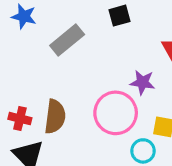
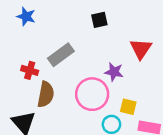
gray rectangle: (67, 40) -> (61, 55), moved
red cross: (20, 119) -> (30, 70), moved

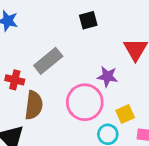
yellow square: (128, 107) -> (125, 114), turned -35

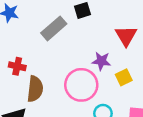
gray rectangle: (48, 61) -> (54, 28), moved
yellow square: (125, 114) -> (124, 77), moved

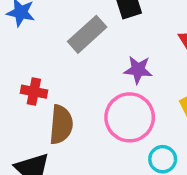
purple star: (101, 61) -> (138, 70), moved

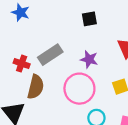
gray rectangle: (87, 34) -> (50, 55), moved

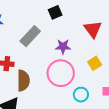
gray rectangle: (50, 55) -> (30, 36), moved

